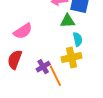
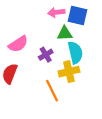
cyan semicircle: (78, 39) -> (75, 53), size x1.5
purple cross: (43, 67) -> (46, 55), moved

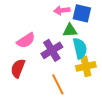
purple cross: (46, 55) -> (52, 50), size x1.5
yellow cross: (69, 72) -> (86, 66), moved

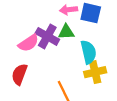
green triangle: (70, 30) -> (66, 32), moved
purple cross: (52, 50) -> (47, 36), moved, turned -30

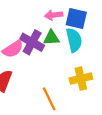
cyan semicircle: (88, 52) -> (74, 40), moved

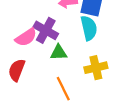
green triangle: (51, 38) -> (59, 53), moved

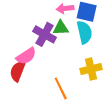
pink semicircle: (26, 37) -> (26, 56), moved
green triangle: (59, 53) -> (61, 28), moved

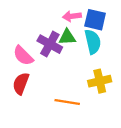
pink semicircle: (26, 56) -> (23, 56), moved, turned 78
orange line: (61, 88) -> (67, 102), turned -55

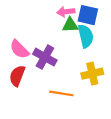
green triangle: (67, 37) -> (70, 25), moved
purple cross: (50, 44) -> (45, 57), moved

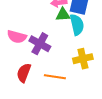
pink semicircle: (19, 49) -> (17, 37), turned -30
red semicircle: (17, 76) -> (24, 73), moved

